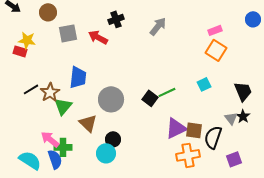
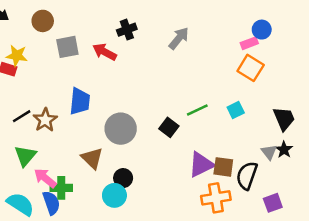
blue circle: (253, 19) -> (262, 30), moved
green line: (167, 92) -> (197, 110), moved
green triangle: (63, 106) -> (25, 156), moved

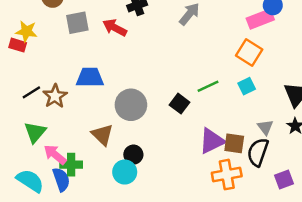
pink rectangle: (249, 43) -> (260, 19), size x1.5
orange square: (251, 68) -> (249, 53), moved
blue trapezoid: (80, 101) -> (90, 77), turned -96
gray triangle: (269, 152) -> (265, 127), moved

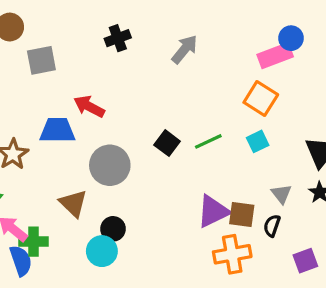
red arrow: (115, 28) -> (89, 106), moved
black square: (179, 104) -> (167, 143), moved
black semicircle: (258, 152) -> (272, 226), size x0.6

